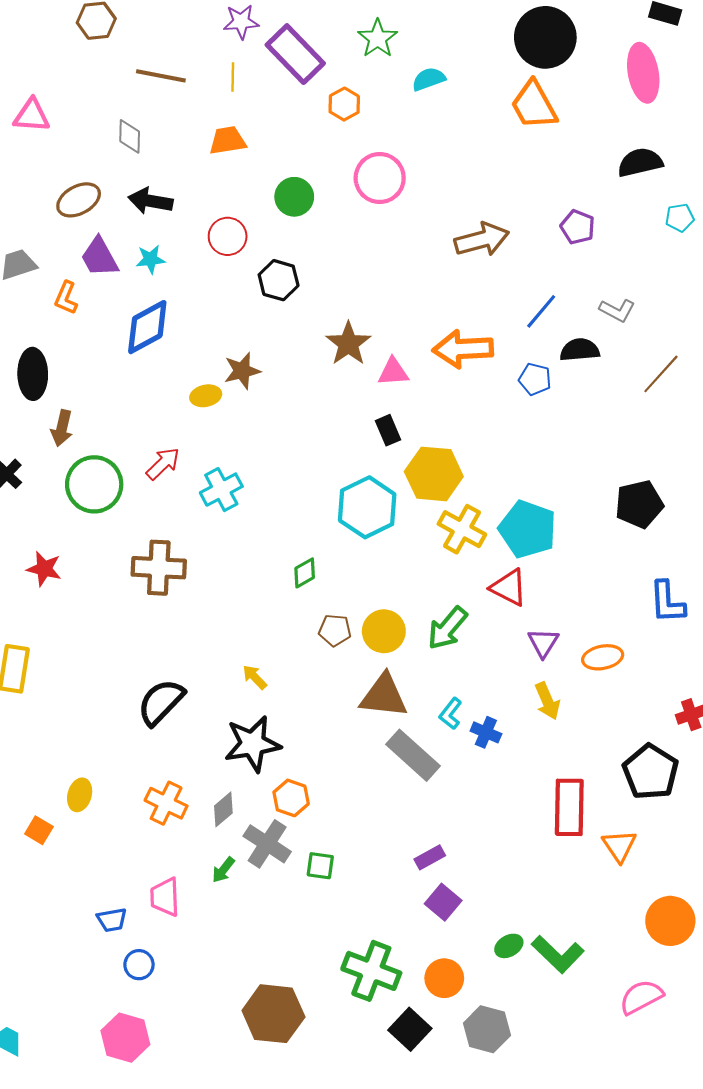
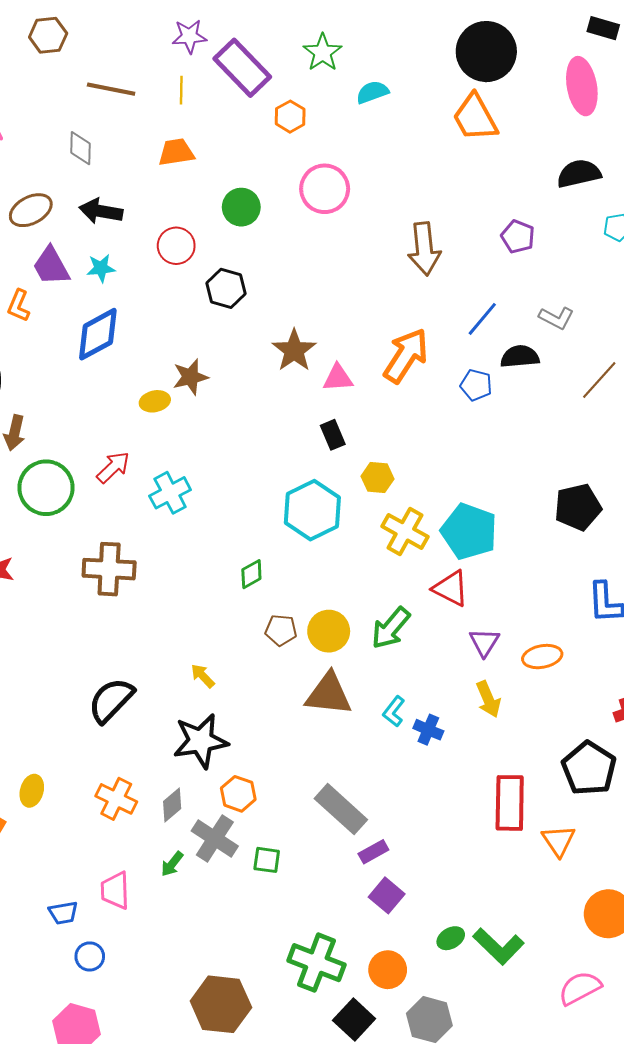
brown arrow: (482, 240) -> (424, 249), turned 99
orange arrow: (463, 349) -> (406, 356), turned 126
yellow hexagon: (434, 474) -> (377, 478), size x0.6
gray rectangle: (413, 755) -> (341, 809), moved

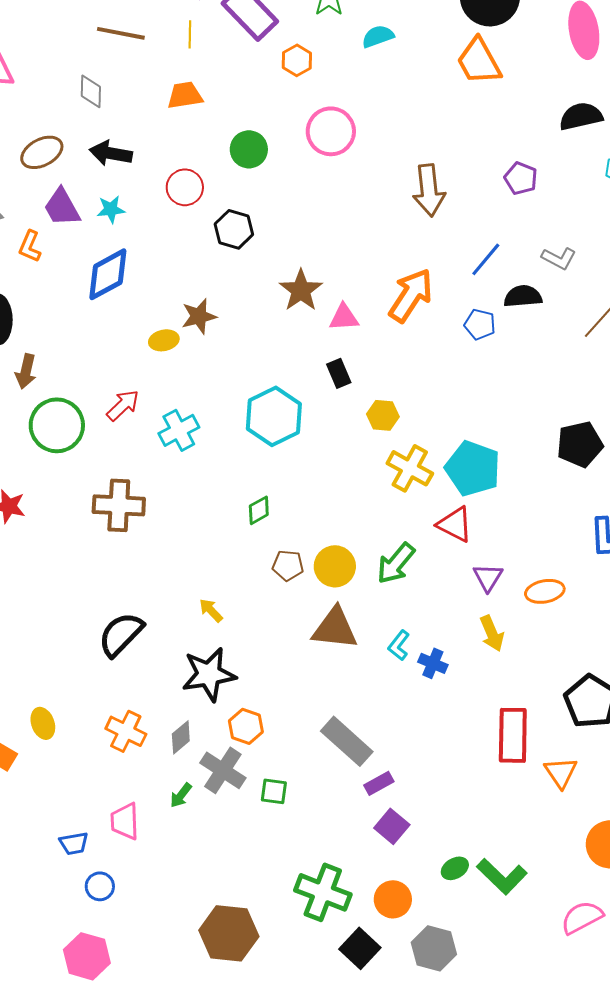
cyan hexagon: (312, 510) -> (274, 416), moved
yellow ellipse: (32, 791) -> (43, 723), turned -36

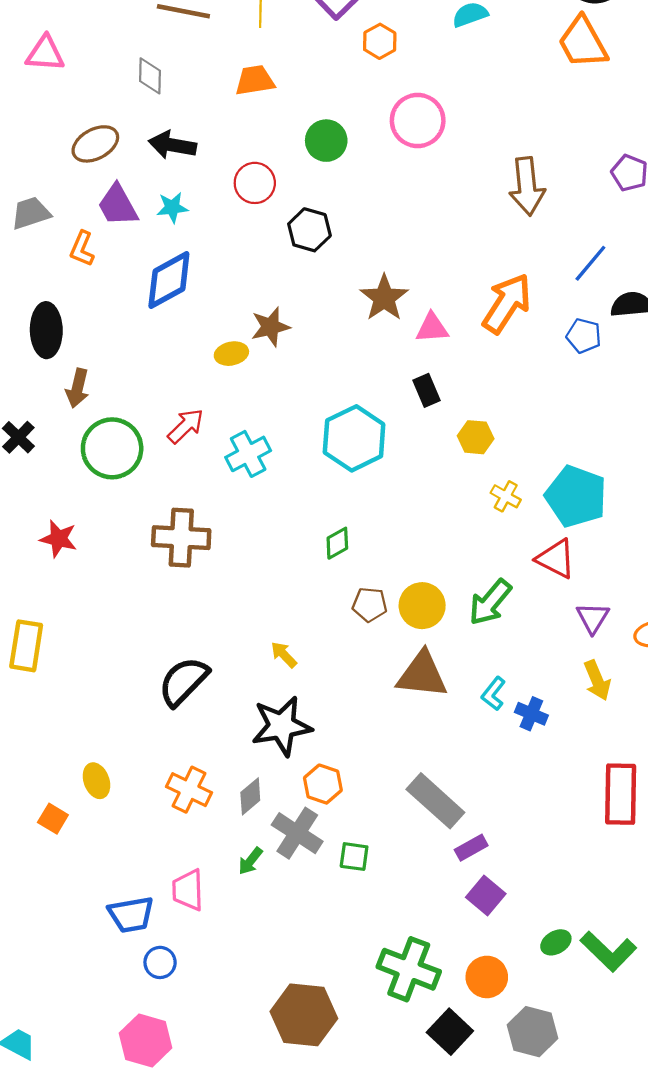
yellow cross: (410, 468) -> (506, 496), size x0.6
blue trapezoid: (74, 843) -> (131, 915), size x1.4

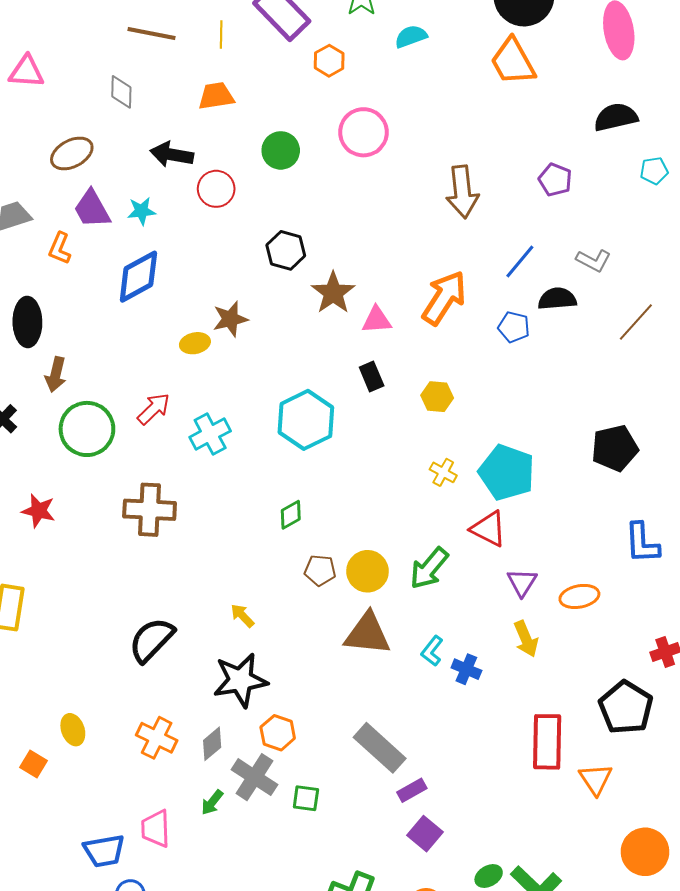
black arrow: (172, 145) -> (172, 154), moved
black hexagon: (309, 230) -> (286, 250), moved
yellow hexagon: (476, 437) -> (437, 397), moved

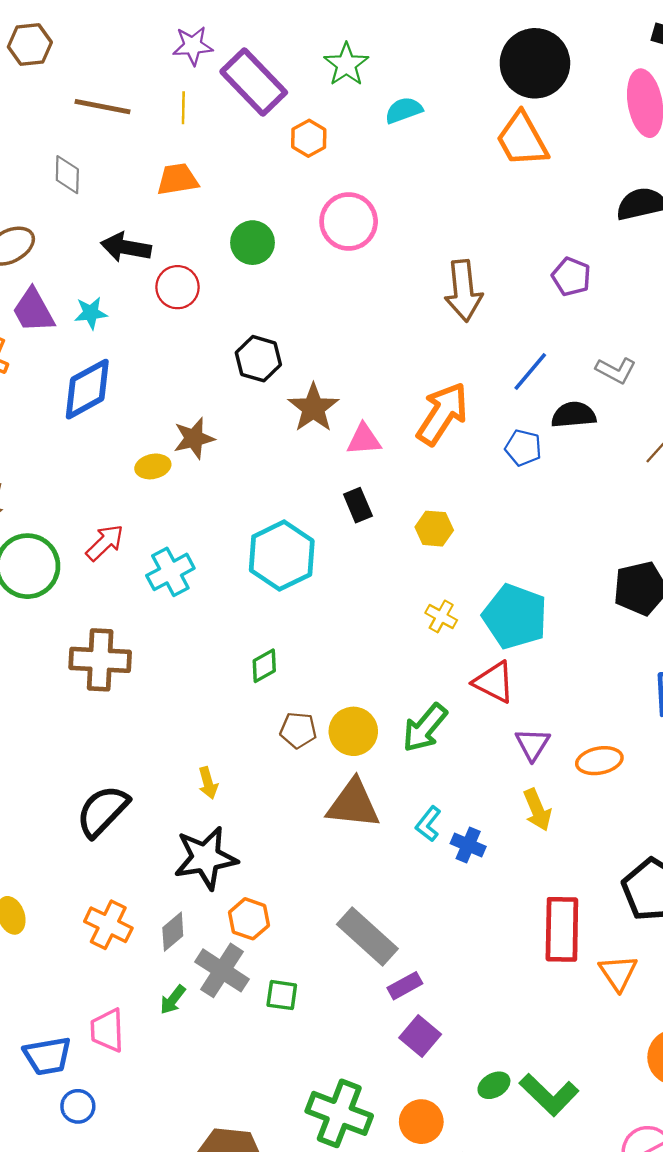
yellow arrow: (242, 616) -> (208, 783), turned -152

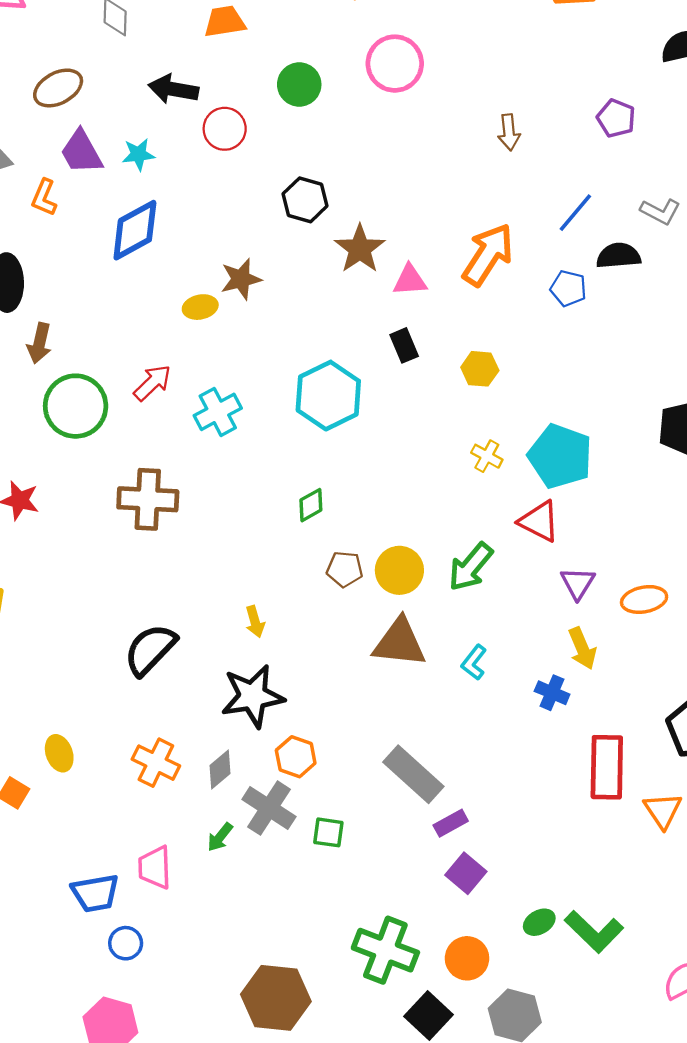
brown arrow: (463, 291) -> (509, 132), size x0.6
blue cross: (468, 845) -> (552, 693), moved

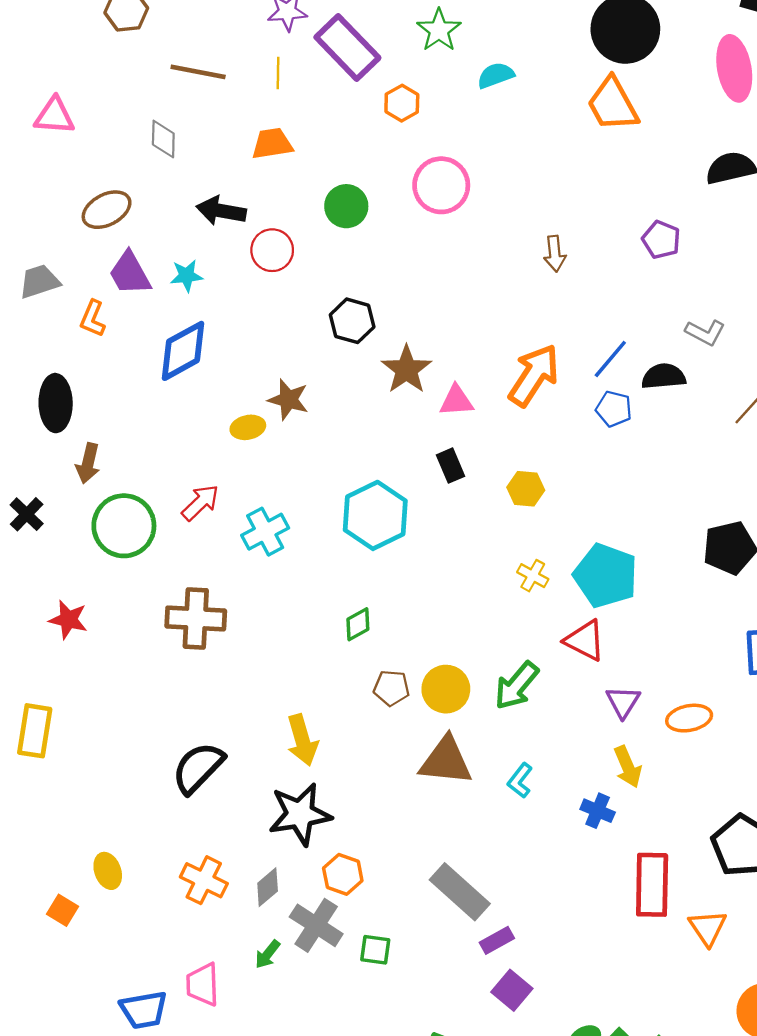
blue line: (575, 213) -> (610, 359), moved
brown star: (241, 279) -> (288, 400), turned 30
yellow arrow: (255, 622) -> (302, 740), size x1.6

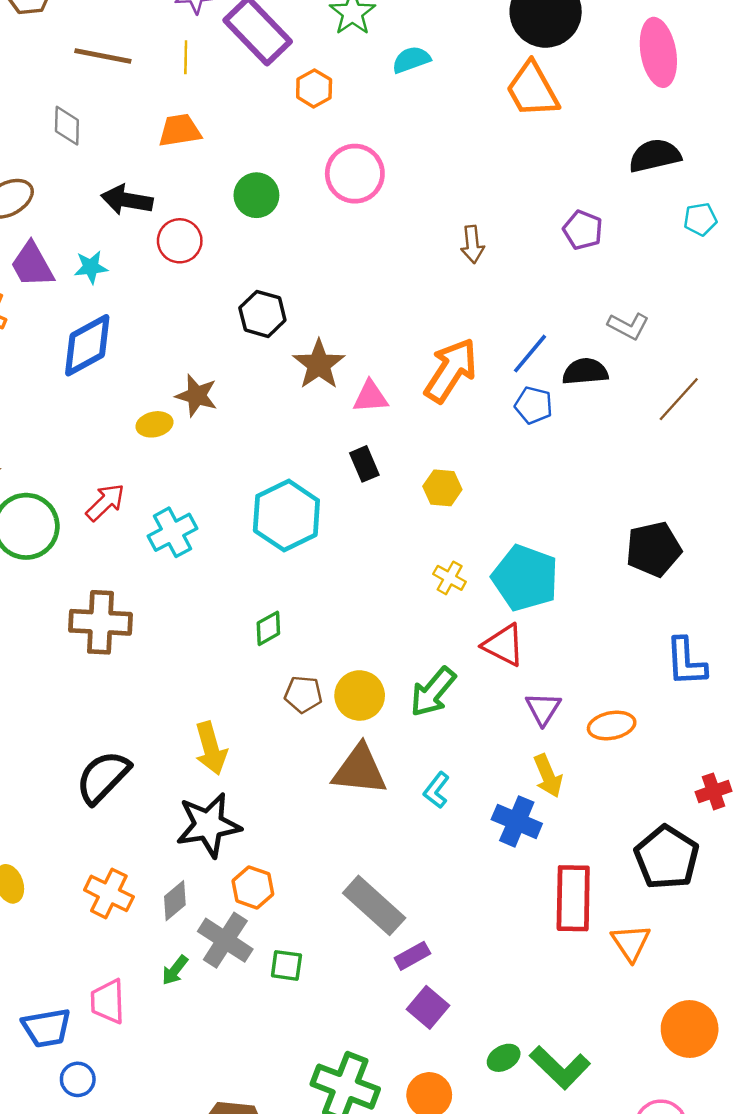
blue cross: (598, 811) -> (517, 821), size x1.4

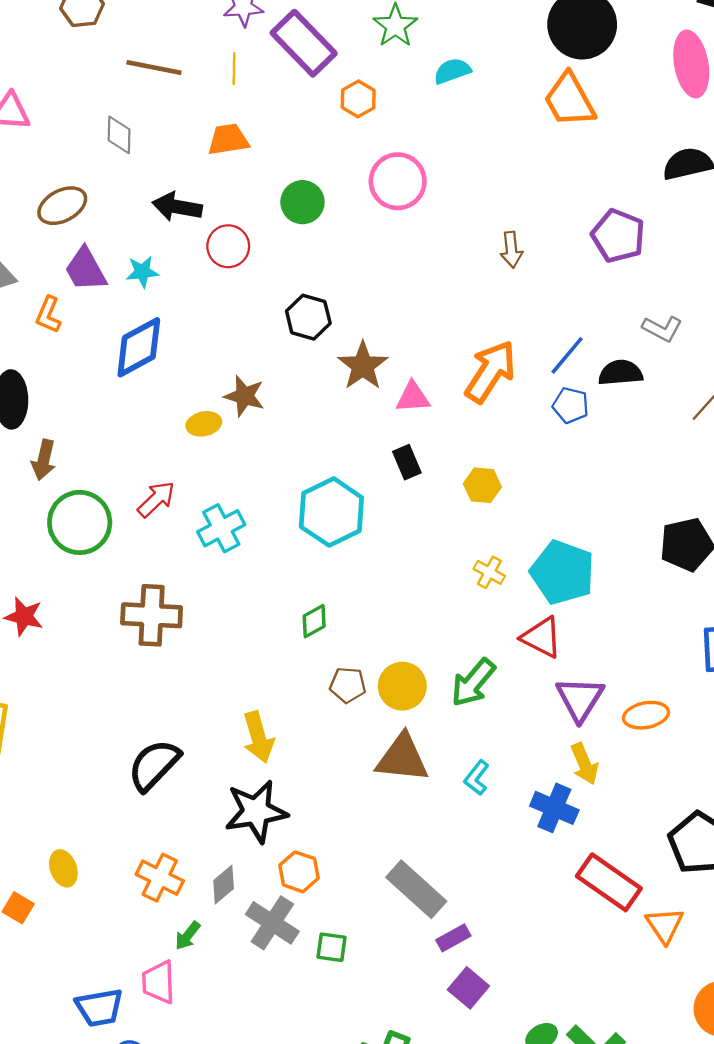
purple pentagon: (583, 230) -> (618, 236), size x1.4
purple triangle: (543, 709) -> (580, 699), size x1.4
red rectangle: (573, 898) -> (609, 882), turned -56
green arrow: (175, 970) -> (188, 936), moved

